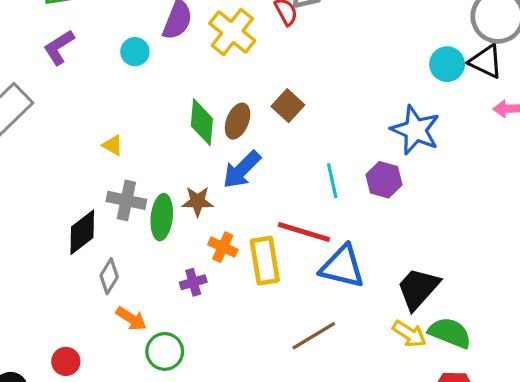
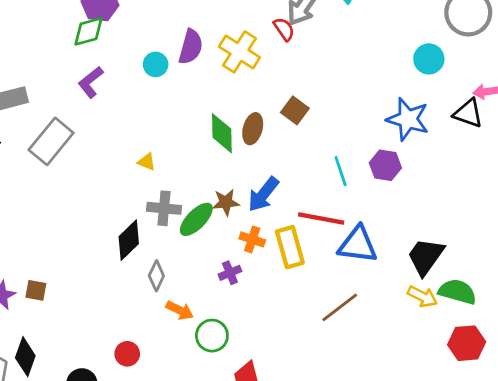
cyan circle: (135, 52) -> (156, 64), moved
black triangle: (486, 61) -> (468, 113), moved
blue arrow: (242, 170) -> (263, 194), moved
green ellipse: (162, 217) -> (196, 219), turned 45

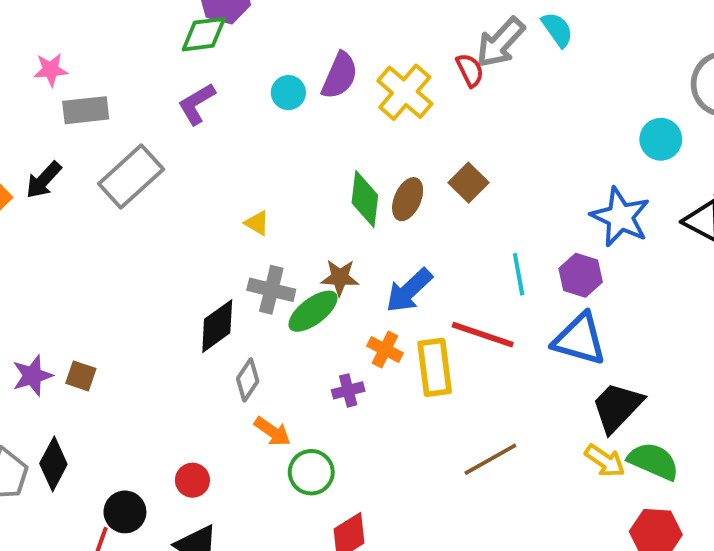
brown star: (226, 202) -> (340, 277), moved
blue triangle: (358, 245) -> (580, 339), moved

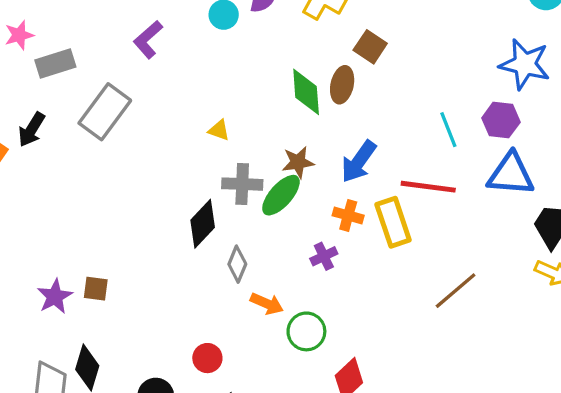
brown square: (469, 183) -> (370, 47), moved

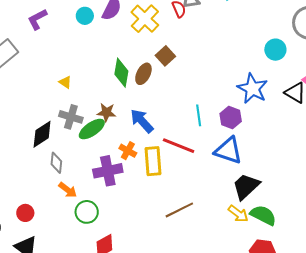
blue arrow: (359, 162) -> (142, 121), turned 88
purple cross: (324, 256) -> (108, 171), size x1.8
gray diamond: (237, 264) -> (56, 163), turned -30

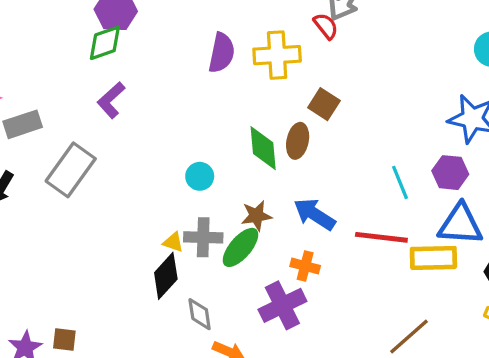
cyan circle: (85, 16) -> (200, 176), moved
yellow cross: (145, 19) -> (277, 55), turned -32
yellow triangle: (65, 82) -> (173, 242), moved
yellow rectangle: (153, 161) -> (433, 258), moved, turned -72

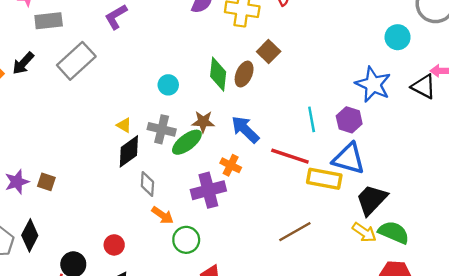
yellow triangle: (173, 242) -> (124, 125), moved

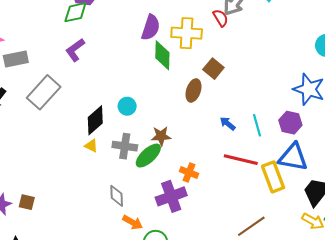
green diamond: (218, 74) -> (162, 55), moved
blue arrow: (245, 129) -> (228, 123), moved, size x0.6
black diamond: (129, 151) -> (95, 120), moved
yellow rectangle: (324, 179) -> (273, 177), turned 64

